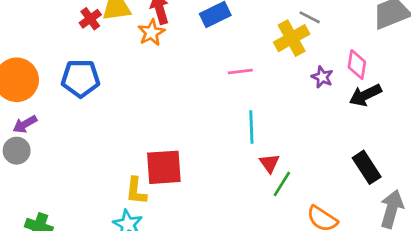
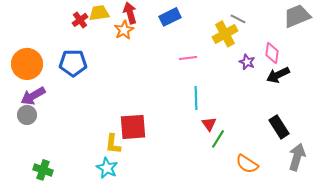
purple arrow: (25, 124) -> (33, 96), size x1.4

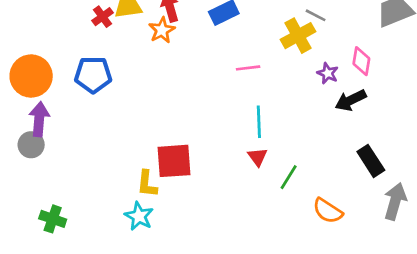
black arrow: (278, 75) -> (351, 100), moved
purple arrow: (33, 96) -> (39, 119), turned 125
red triangle: (209, 124) -> (258, 157), moved

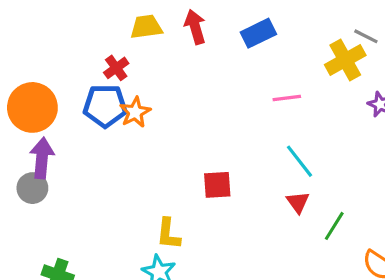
red cross: (103, 17) -> (116, 68), moved
orange star: (162, 30) -> (135, 112), moved
cyan line: (259, 122) -> (299, 161), turned -36
red square: (174, 161) -> (217, 185), moved, size x0.7

